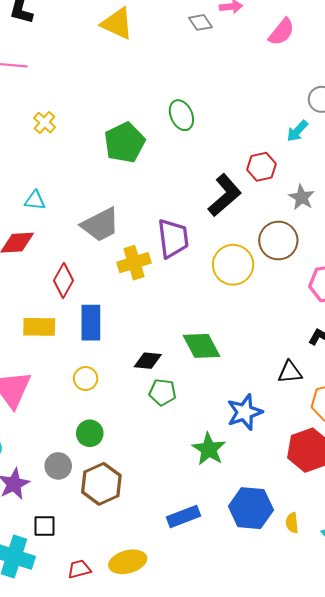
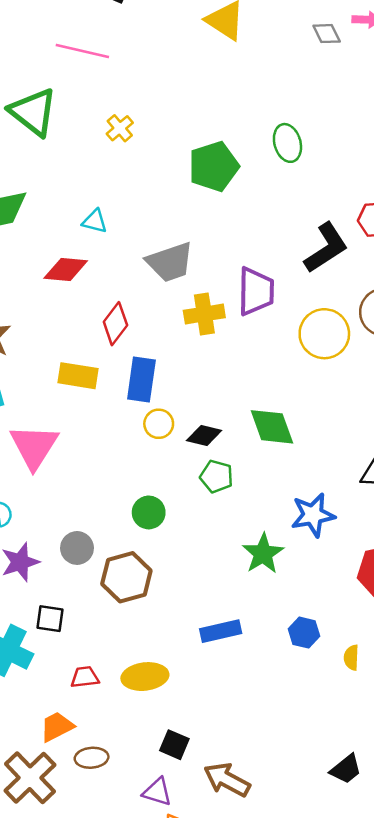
yellow circle: (86, 379) -> (159, 424), moved
green circle: (90, 433) -> (149, 512), moved
blue hexagon: (251, 508) -> (304, 633), size x0.6

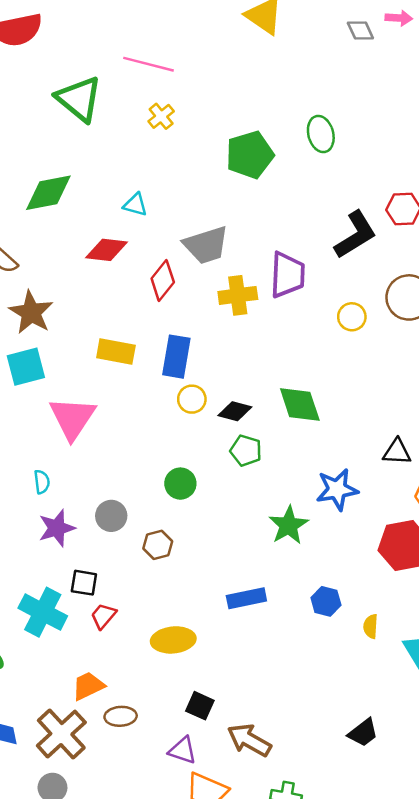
pink line: (82, 51) -> (148, 64), moved
red diamond: (115, 324) -> (163, 280), moved
yellow circle: (324, 334) -> (352, 317), size x0.6
brown hexagon: (126, 577) -> (158, 545), size x0.6
red trapezoid: (85, 677) -> (103, 616), moved, turned -44

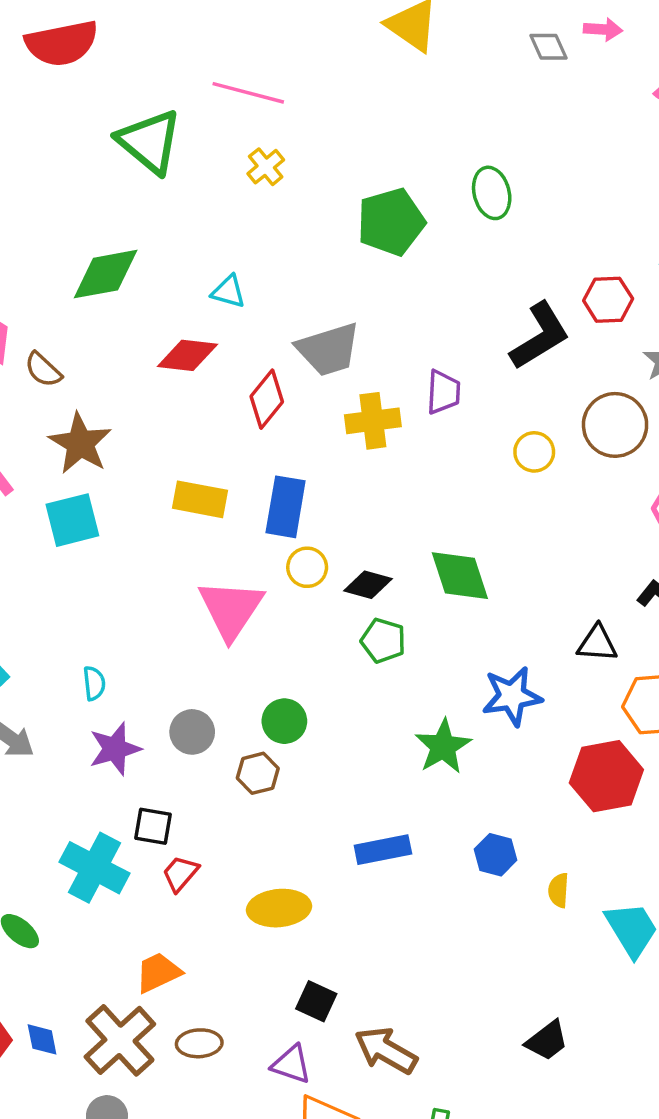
purple trapezoid: (287, 275) -> (443, 392), size x0.7
pink triangle: (72, 418) -> (231, 609), moved
green circle: (180, 484) -> (284, 721), moved
brown ellipse: (121, 716) -> (199, 1043), moved

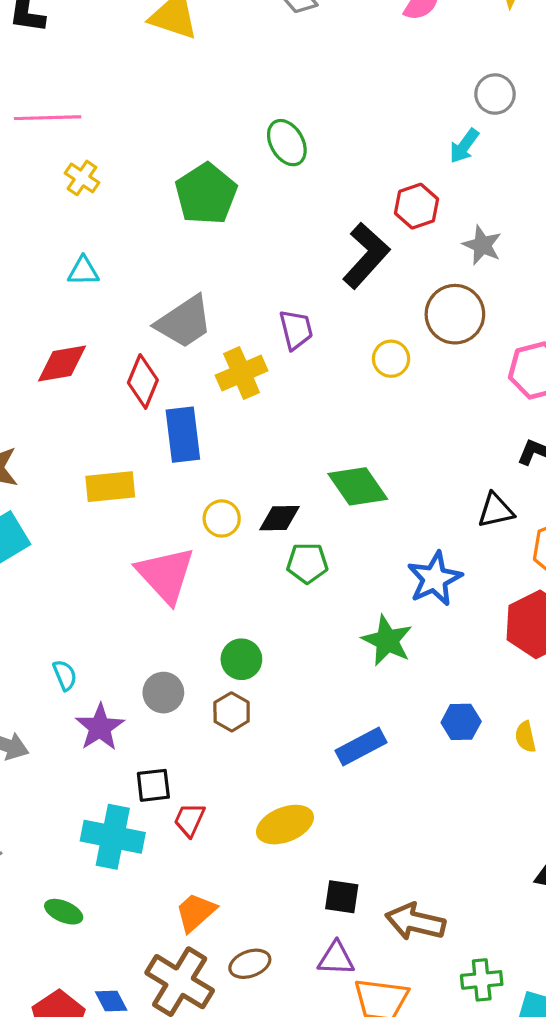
cyan triangle: (228, 292) -> (83, 271), moved
blue rectangle: (286, 507) -> (183, 435), moved

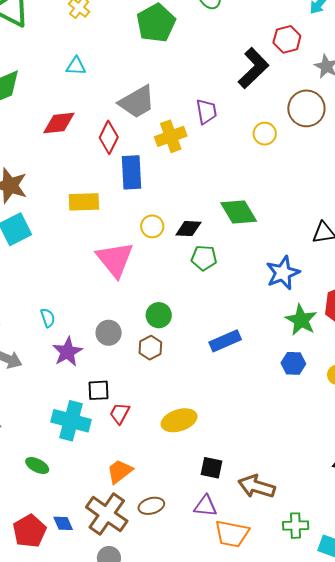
green star: (387, 641) -> (301, 320), moved
blue rectangle: (361, 746) -> (225, 341), moved

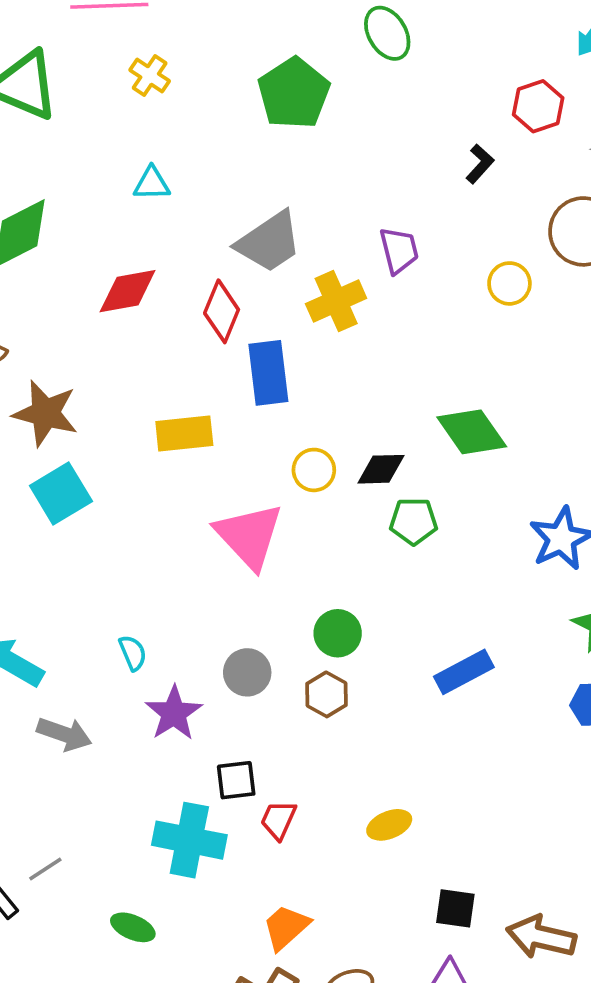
black L-shape: (253, 68) -> (480, 164), size x0.5
yellow ellipse: (179, 420) -> (389, 825), size x0.7

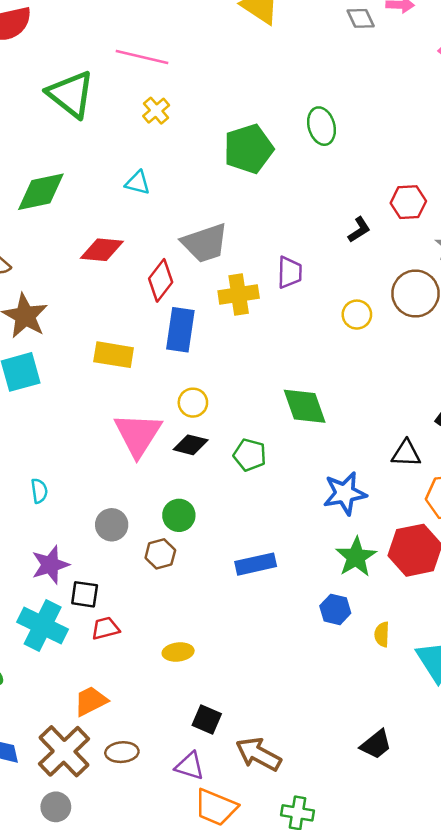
black diamond: (381, 469) -> (191, 445), moved
purple star: (174, 713) -> (50, 565), moved
red trapezoid: (278, 820) -> (105, 628), turned 36

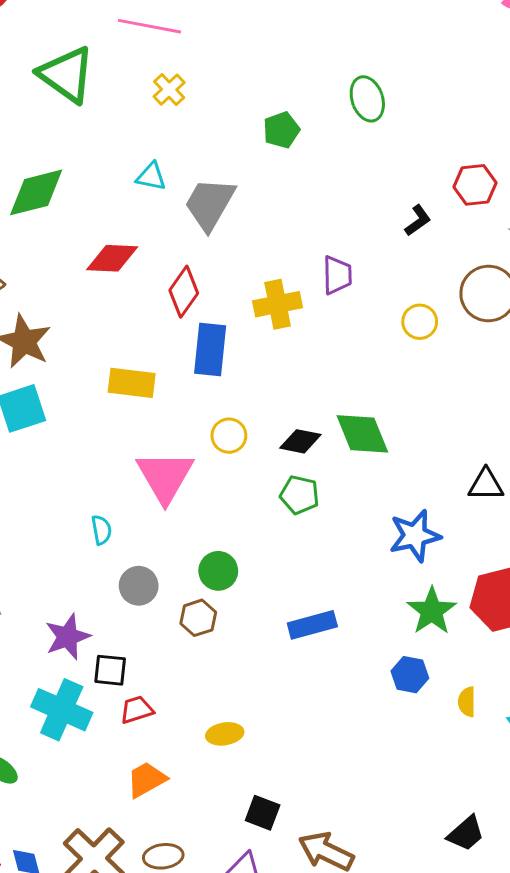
green pentagon: (248, 149) -> (281, 130), size x0.6
gray trapezoid: (205, 243) -> (210, 204), moved, turned 141
black diamond: (191, 445) -> (300, 441), moved
cyan semicircle: (39, 491) -> (101, 530), moved
orange trapezoid: (91, 701) -> (147, 780), moved

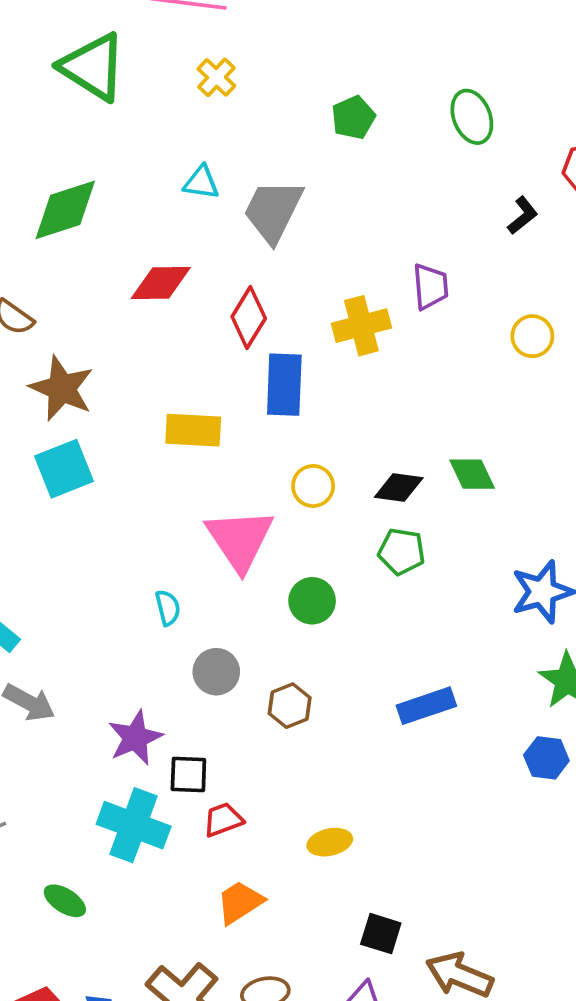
green ellipse: (367, 99) -> (472, 117), moved
green diamond: (362, 434) -> (472, 474), size x0.7
green circle: (218, 571) -> (312, 601), moved

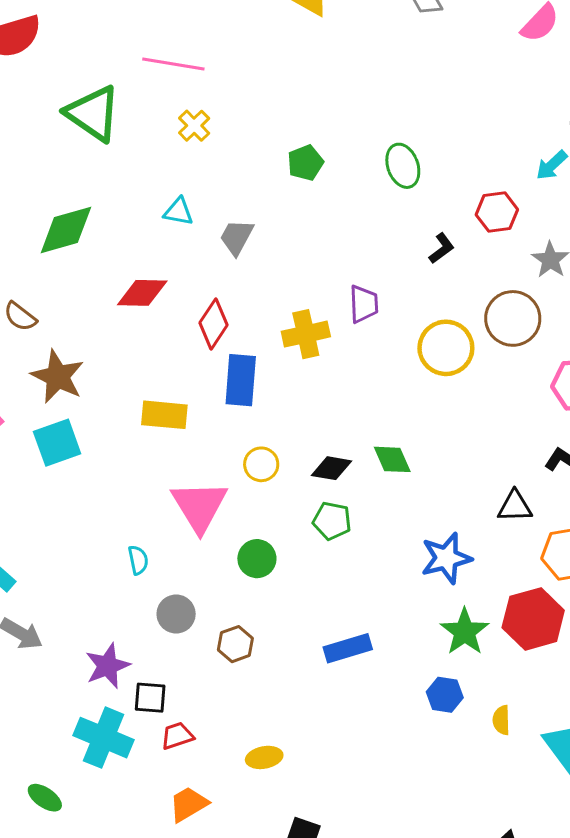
gray trapezoid: (273, 211) -> (237, 237), size x0.7
yellow circle: (532, 336) -> (446, 348), size x1.6

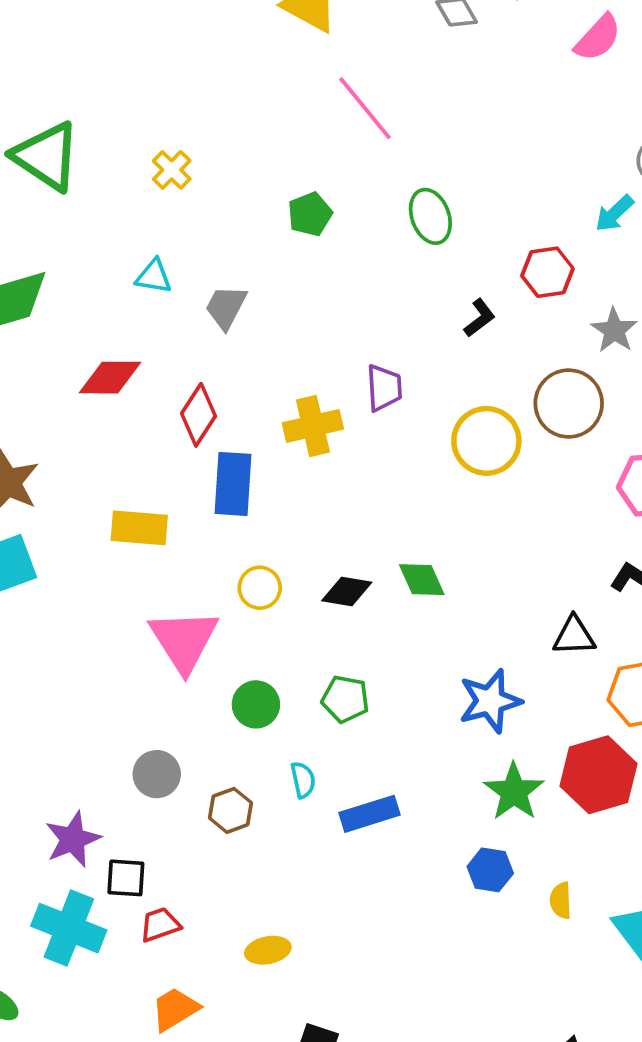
pink line: (173, 64) -> (365, 108), moved, turned 42
green pentagon: (332, 521) -> (345, 699), moved
cyan semicircle: (138, 560) -> (303, 780), moved

